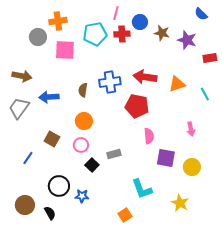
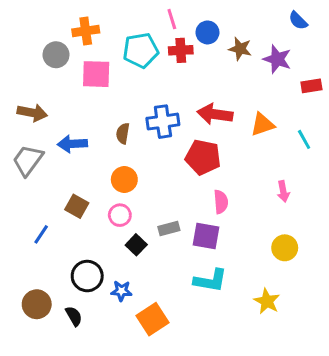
pink line: (116, 13) -> (172, 19), turned -32
purple square: (166, 158) -> (206, 236), moved
cyan L-shape: (142, 189) -> (210, 280), turned -60
orange square: (125, 215) -> (153, 319), moved, size x1.5

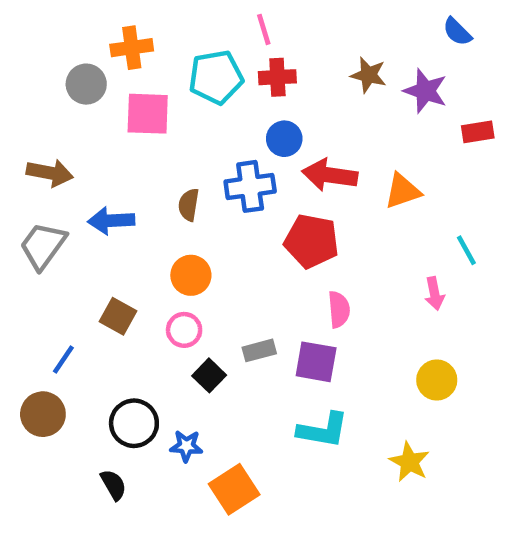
blue circle: (207, 32) -> (284, 139), moved
cyan line: (304, 139) -> (466, 250), moved
brown circle: (37, 304) -> (43, 414), moved

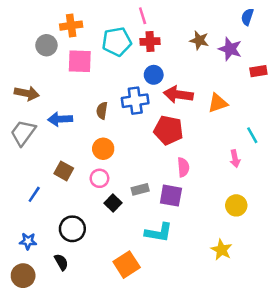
blue semicircle: (457, 32) -> (247, 17), turned 63
brown circle: (43, 414) -> (23, 276), moved
cyan L-shape: (323, 430) -> (159, 233), moved
blue star: (186, 446) -> (28, 241), moved

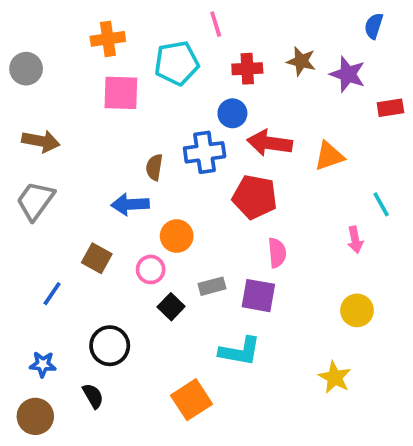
red cross: (150, 42) -> (247, 69), moved
gray circle: (46, 45) -> (26, 69), moved
blue arrow: (60, 119) -> (130, 204), moved
orange circle: (103, 149) -> (177, 236), moved

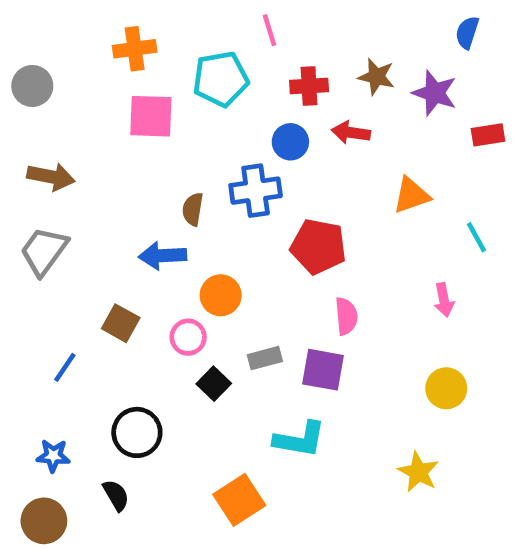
red arrow: (270, 143) -> (351, 132), moved, size x0.7
cyan line: (381, 204) -> (476, 237), moved

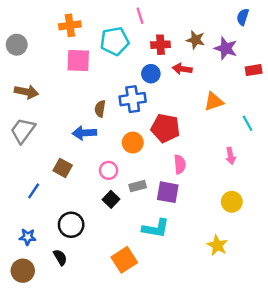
orange circle: (221, 295) -> (133, 143), moved
pink circle: (188, 337) -> (109, 170), moved

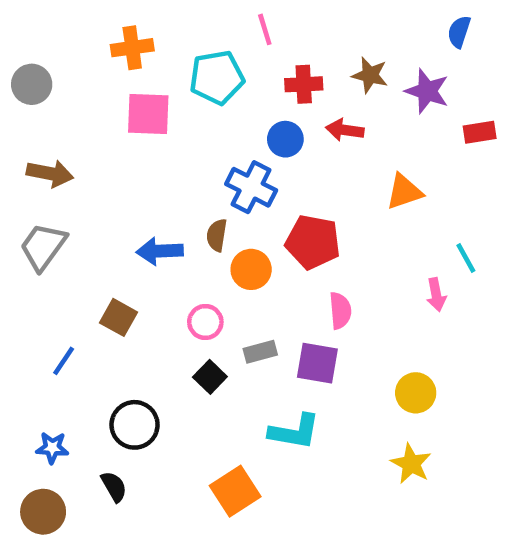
blue cross: (133, 99) -> (251, 187), turned 35
brown semicircle: (100, 109) -> (217, 235), moved
cyan line: (248, 123) -> (466, 258), moved
yellow circle: (232, 202) -> (416, 393), moved

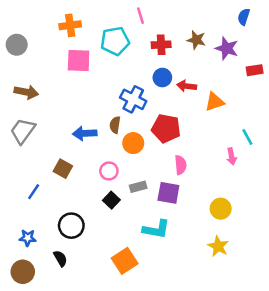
red arrow: (345, 130) -> (187, 86), moved
blue circle: (285, 139) -> (162, 78), moved

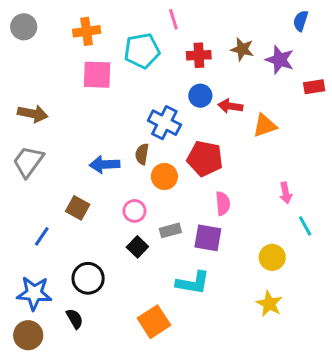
gray circle: (17, 45) -> (24, 27), moved
cyan line: (247, 137) -> (305, 226), moved
blue star: (28, 238) -> (34, 293), size x1.6

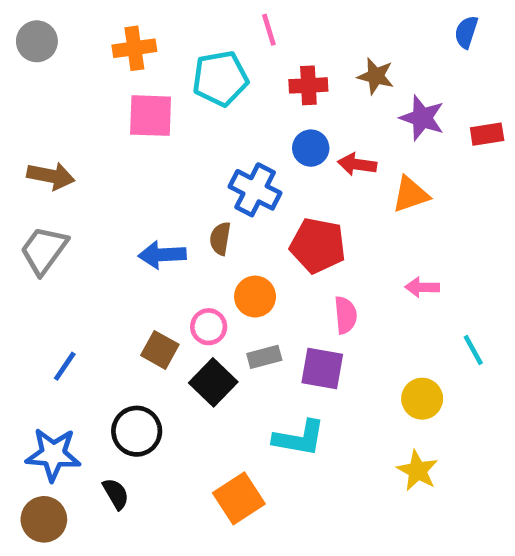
purple star: (280, 60) -> (422, 118), moved
orange circle: (164, 177) -> (255, 297), moved
pink arrow: (286, 193) -> (422, 287), moved, turned 102
brown square: (78, 208) -> (160, 350), moved
black square: (137, 247) -> (213, 382), size x1.4

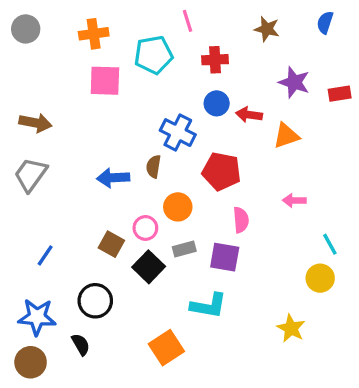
brown star: (376, 76) -> (267, 29), moved
yellow circle: (422, 399) -> (320, 278), moved

